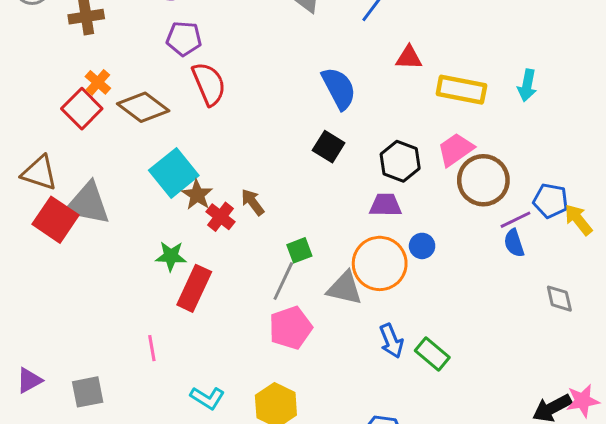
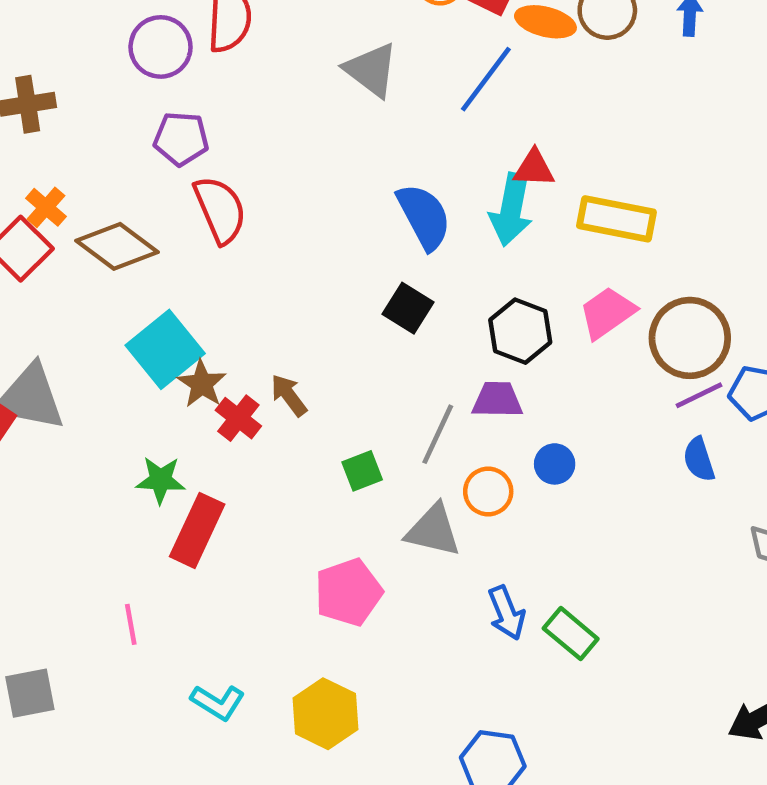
cyan arrow: (527, 85) -> (511, 210), moved, size x1.4
brown circle: (483, 180) -> (690, 338), moved
purple line: (515, 220) -> (699, 395), moved
orange circle: (380, 263) -> (488, 491), size x0.6
gray line: (283, 281) -> (438, 434), moved

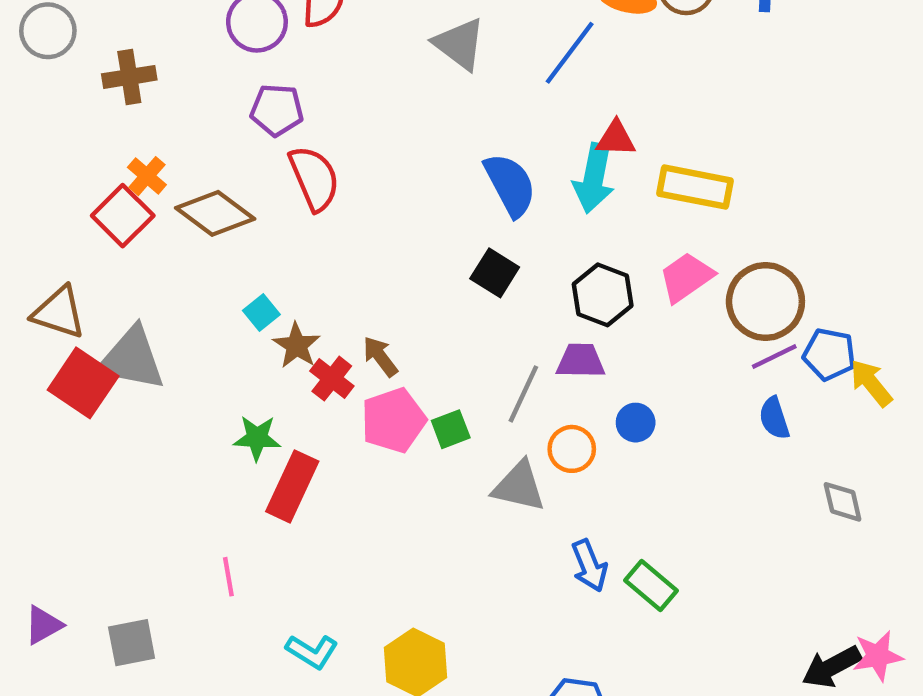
cyan square: (165, 349) -> (261, 312), size x0.5
pink pentagon: (348, 592) -> (393, 420), moved

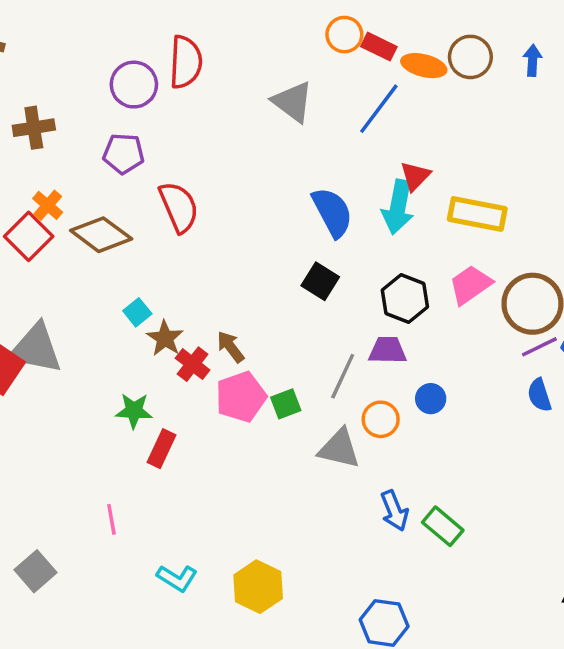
purple pentagon: (277, 110) -> (124, 154), moved
red triangle: (616, 139) -> (415, 176), turned -48
red rectangle: (292, 486) -> (162, 449), size x0.7
gray square: (132, 643) -> (36, 571), turned -30

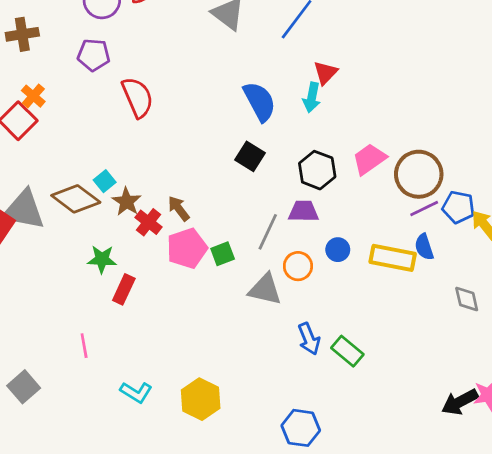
cyan arrow: (398, 207) -> (312, 97), size x0.7
yellow rectangle: (477, 214) -> (393, 258), moved
brown diamond: (101, 235) -> (76, 199), moved

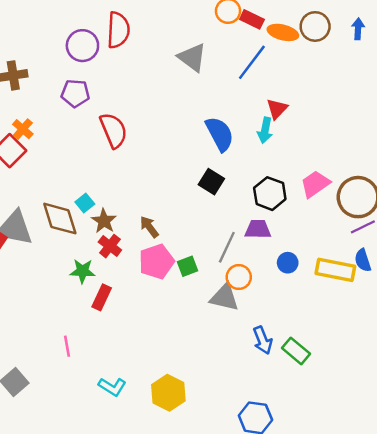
brown diamond: (76, 199) -> (60, 219), turned 36
red cross: (149, 222) -> (110, 246), moved
orange circle: (298, 266) -> (239, 277), moved

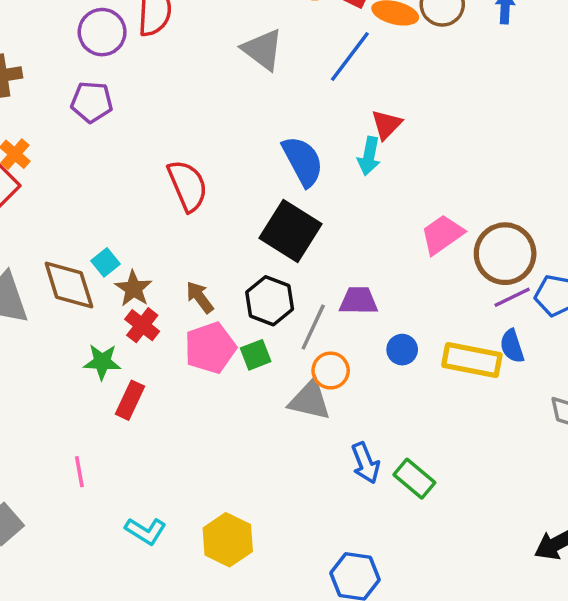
red semicircle: (113, 130) -> (188, 186), moved
black square: (211, 182) -> (290, 231), size x1.6
black hexagon: (270, 194) -> (270, 301), moved

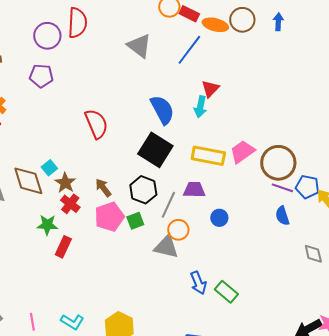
purple line: (512, 297) -> (282, 188), turned 45
yellow rectangle: (472, 360) -> (208, 156), moved
pink line: (79, 472) -> (32, 322), moved

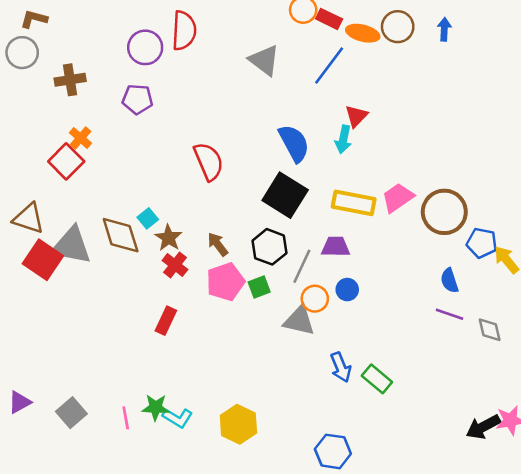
purple line: (282, 188) -> (449, 314), moved
blue circle: (219, 218) -> (347, 290), moved
green star: (47, 225) -> (156, 407), moved

